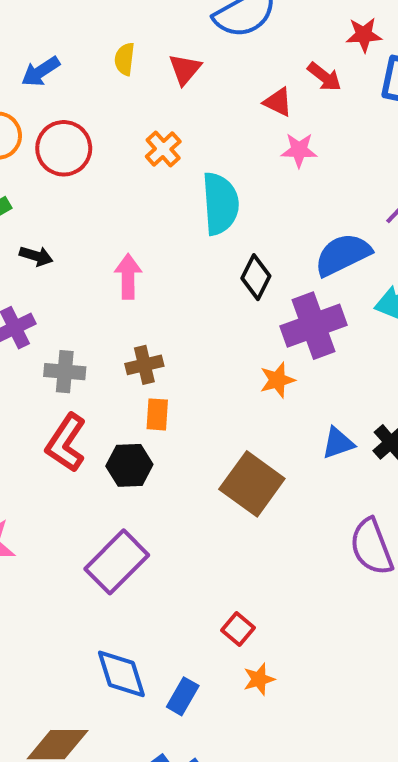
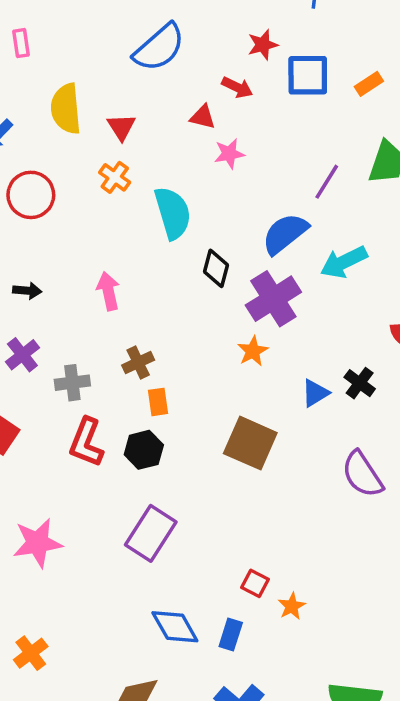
yellow semicircle: (125, 59) -> (66, 109), size x1.8
red triangle: (185, 69) -> (121, 127), moved
red square: (238, 629) -> (255, 583), moved

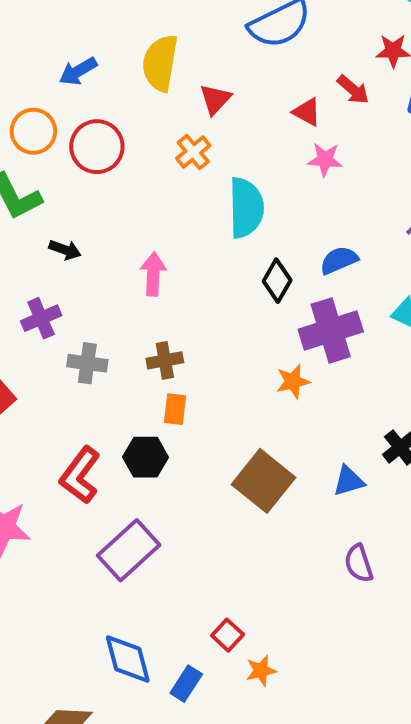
blue semicircle: (285, 234) -> (339, 260), moved, size x0.7
blue triangle: (315, 393) -> (349, 481), moved
red L-shape: (86, 442) -> (80, 475), moved
purple semicircle: (362, 474) -> (359, 563), moved, size x0.7

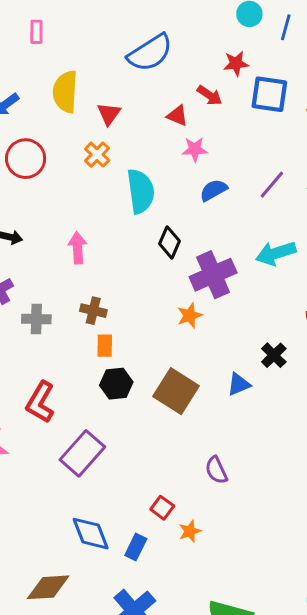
blue semicircle: (339, 260) -> (213, 190), moved
brown cross: (165, 360) -> (93, 311), turned 30
black hexagon: (146, 457) -> (116, 384), moved
purple semicircle: (359, 563) -> (216, 470), moved

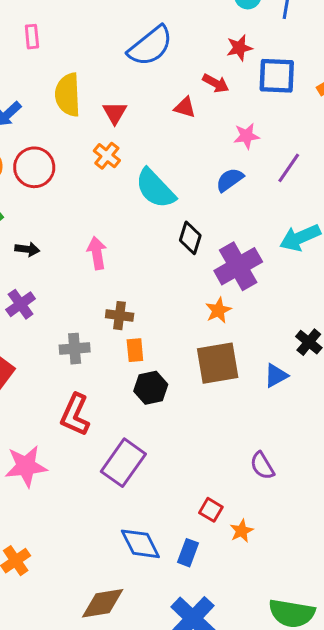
pink star: (195, 149) -> (246, 136), moved
cyan semicircle: (141, 191) -> (155, 189), turned 150
gray cross: (36, 319) -> (75, 349), moved
brown square: (176, 391) -> (218, 363), moved, turned -36

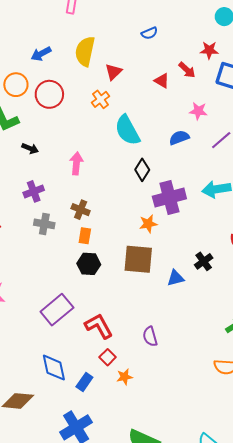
blue semicircle: (150, 46) -> (149, 33), size x0.5
purple cross: (21, 304) -> (34, 191), moved
red L-shape: (75, 415) -> (99, 326), moved, turned 112

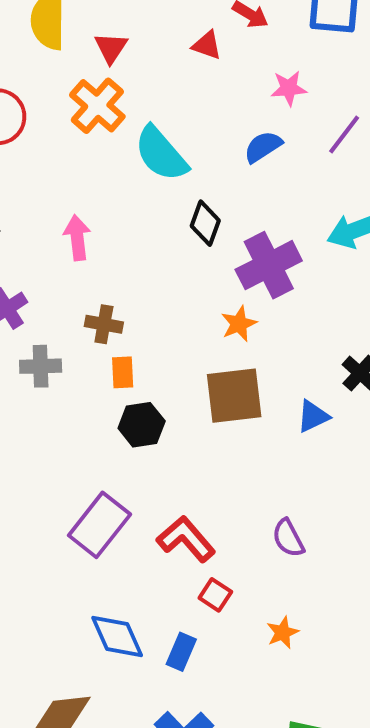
orange cross: (101, 99) -> (97, 106), size x1.5
orange star: (125, 377) -> (283, 632), moved

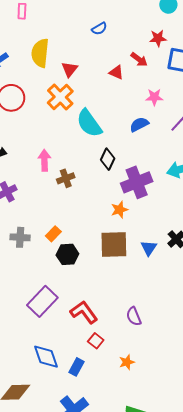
brown cross: (104, 324) -> (66, 178), moved, turned -36
gray cross: (41, 366) -> (20, 237), moved
orange rectangle: (123, 372) -> (53, 234), moved, turned 42
blue triangle: (313, 416) -> (149, 248), moved, turned -36

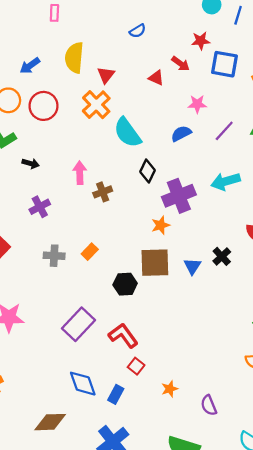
black hexagon: (67, 254) -> (125, 284), moved
purple semicircle: (134, 316) -> (209, 405), moved

